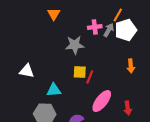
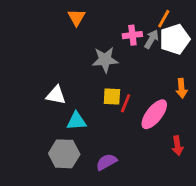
white triangle: (27, 71) -> (56, 95), moved
pink ellipse: (102, 101) -> (154, 114), moved

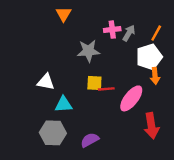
orange line: (164, 19) -> (156, 33), moved
white pentagon: (175, 39) -> (149, 57), moved
red line: (126, 103) -> (106, 89), turned 63
red arrow: (177, 146) -> (151, 126), size x1.5

